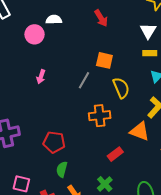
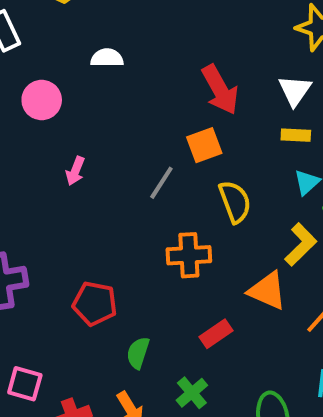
red arrow: (101, 18) -> (220, 90), moved, size x1.4
pink circle: (35, 34) -> (42, 100), moved
orange square: (104, 60) -> (204, 145), turned -36
green semicircle: (62, 169) -> (138, 353), moved

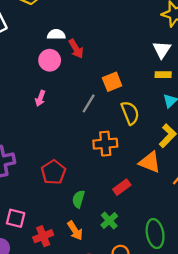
red arrow: (220, 90) -> (76, 49), moved, size x0.7
pink circle: (42, 100) -> (50, 60), moved
red pentagon: (95, 304) -> (53, 172), turned 30

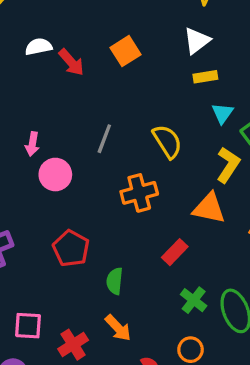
white triangle: (162, 50) -> (197, 41), turned 30
pink circle: (50, 60) -> (55, 175), moved
orange square: (112, 82) -> (126, 51), moved
green cross: (109, 221) -> (194, 300), moved

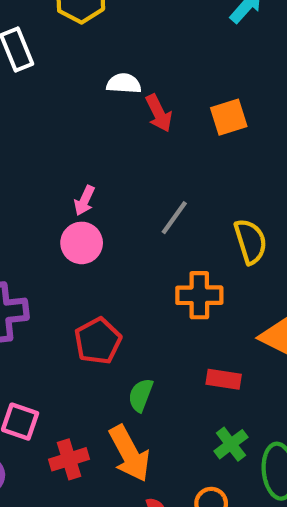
pink circle: (55, 175) -> (82, 243), moved
red rectangle: (175, 252) -> (224, 379), turned 40
orange arrow: (118, 328) -> (129, 454), size x1.5

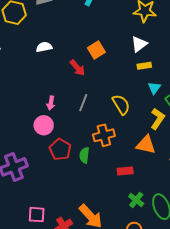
red arrow: (159, 113) -> (77, 68), moved
pink arrow: (84, 201) -> (51, 103), moved
red pentagon: (98, 341) -> (60, 149), moved
green semicircle: (141, 395) -> (84, 155), moved

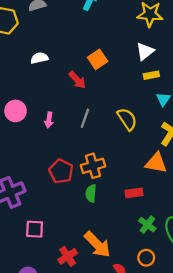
pink circle: (44, 125) -> (16, 111), moved
orange cross: (104, 135) -> (93, 166), moved
green semicircle: (84, 155) -> (91, 193), moved
pink square: (37, 215) -> (35, 229), moved

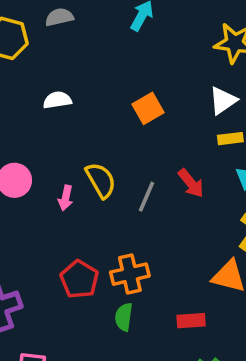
red arrow: (77, 80) -> (191, 183), moved
gray line: (85, 118) -> (147, 197), moved
yellow semicircle: (127, 119) -> (101, 180), moved

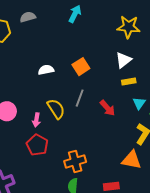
white semicircle: (57, 100) -> (46, 70), moved
gray line: (147, 197) -> (80, 98), moved
red pentagon: (79, 279) -> (37, 145), moved

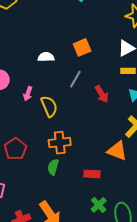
white semicircle: (46, 70) -> (46, 57), moved
yellow semicircle: (56, 109) -> (49, 106), moved
red pentagon: (37, 145) -> (15, 149), moved

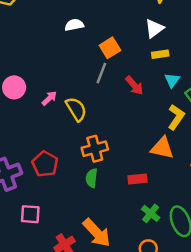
orange square: (82, 47) -> (110, 48), moved
white semicircle: (46, 57) -> (74, 25), moved
pink arrow: (28, 94) -> (49, 98), turned -144

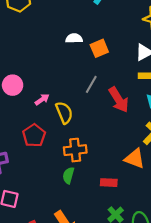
orange square: (110, 48) -> (99, 48), moved
red arrow: (134, 85) -> (119, 100), size x1.4
red pentagon: (45, 164) -> (34, 135), moved

